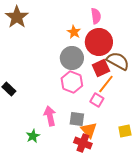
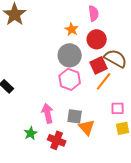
red circle: (99, 42) -> (97, 39), size x0.7
pink square: (97, 100) -> (118, 108), moved, turned -32
red cross: (83, 143) -> (57, 140), moved

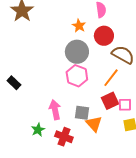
red square: (99, 65) -> (110, 101), moved

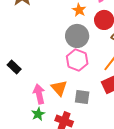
pink arrow: (55, 110) -> (39, 94), moved
orange triangle: (94, 124) -> (59, 88), moved

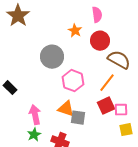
gray circle: (77, 36) -> (52, 57), moved
orange triangle: (59, 88) -> (66, 109), moved, turned -30

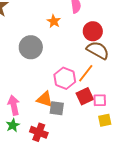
red circle: (100, 41) -> (93, 31), moved
pink hexagon: (73, 81) -> (65, 78), moved

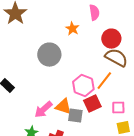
red square: (85, 96) -> (92, 104), moved
pink arrow: (14, 105) -> (43, 110), moved, turned -120

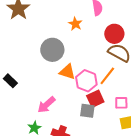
orange triangle: (63, 107) -> (67, 72), moved
gray square: (75, 116) -> (87, 111), moved

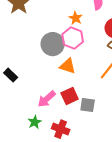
pink hexagon: (86, 81) -> (73, 38), moved
red square: (95, 99) -> (70, 96), moved

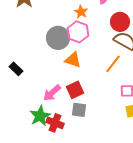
gray square: (88, 105) -> (79, 110), moved
green star: (35, 122) -> (40, 116), size x1.5
red cross: (61, 129) -> (55, 123), moved

